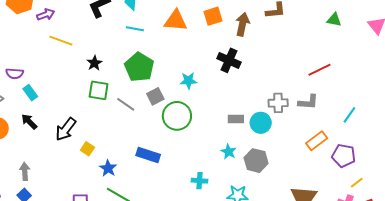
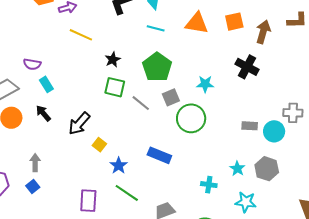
cyan star: (229, 152) -> (237, 169), moved

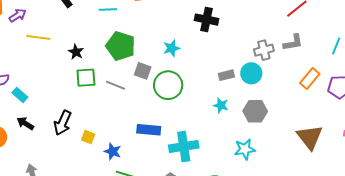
gray square: (171, 97) -> (143, 71), turned -30
cyan star: (237, 169) -> (221, 105), moved
cyan cross: (209, 185) -> (184, 147), moved, size x1.8

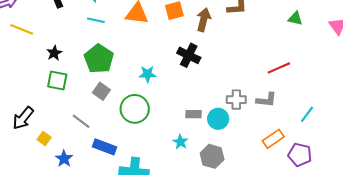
gray square: (143, 71) -> (101, 91), moved
gray line: (115, 85) -> (81, 121), moved

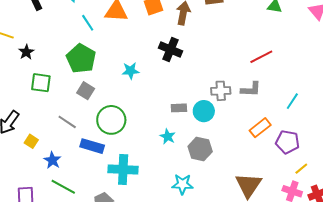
cyan line: (96, 20) -> (88, 23), moved, turned 48
black star: (54, 53) -> (26, 52), moved
green circle: (135, 109) -> (111, 120), moved

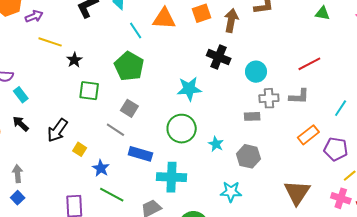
cyan star: (131, 71) -> (189, 89), moved, size x1.4
gray square: (86, 91) -> (129, 108), moved
gray rectangle: (179, 108) -> (252, 116), moved
cyan circle: (204, 111) -> (256, 72), moved
green circle: (111, 120) -> (182, 129), moved

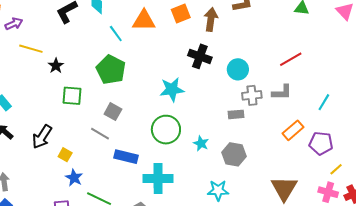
blue star: (101, 168) -> (74, 178), moved

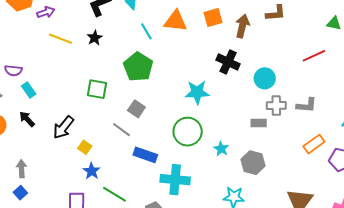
red line: (291, 59) -> (314, 56), moved
black star: (56, 66) -> (95, 38), moved

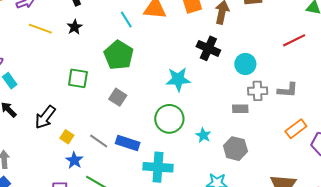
gray line: (121, 130) -> (99, 141), moved

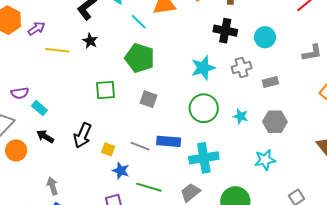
gray cross: (258, 91) -> (242, 67), moved

